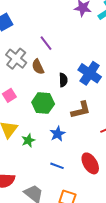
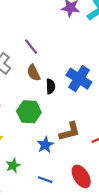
brown semicircle: (38, 67) -> (34, 73), moved
brown L-shape: (81, 110) -> (70, 132), moved
green star: (28, 140) -> (13, 166), moved

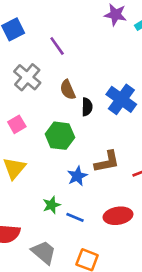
purple line: (31, 47) -> (57, 46), moved
green star: (13, 166) -> (51, 205), moved
red ellipse: (81, 176) -> (118, 216), turned -70

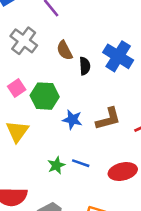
green hexagon: (60, 136) -> (45, 96), moved
blue star: (77, 176) -> (72, 120), moved, turned -30
blue line: (75, 217) -> (81, 163), moved

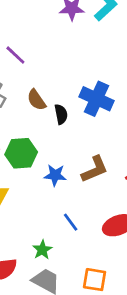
blue line: (81, 163) -> (71, 222), turned 42
green star: (56, 165) -> (42, 250), moved

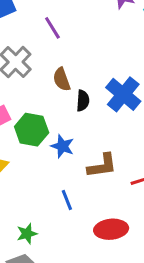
blue star: (55, 175) -> (62, 146), moved
blue line: (71, 222) -> (67, 200), moved

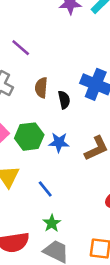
brown semicircle: (62, 79) -> (41, 88), turned 42
blue line: (67, 200) -> (45, 189), moved

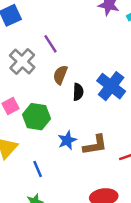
purple line: (21, 48) -> (50, 44), moved
blue star: (59, 142) -> (67, 140), moved, turned 30

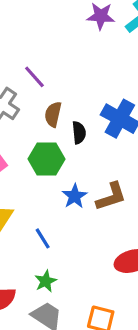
green hexagon: (37, 117) -> (47, 159), moved

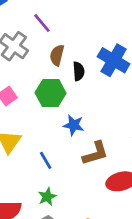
blue star: (75, 196) -> (74, 125), turned -30
brown L-shape: (111, 197) -> (95, 153), moved

